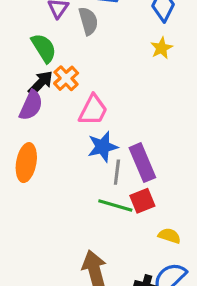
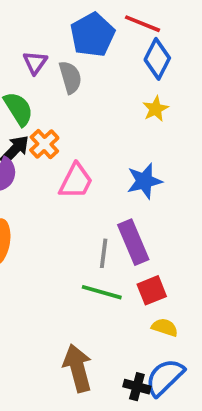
blue star: (103, 147) -> (144, 181), moved
red square: (142, 201) -> (152, 290), moved

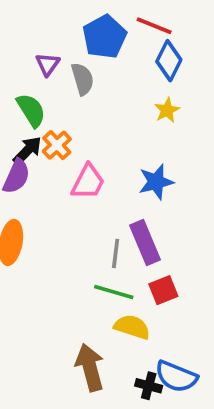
yellow semicircle: (165, 327) -> (132, 327), moved, size x1.4
blue semicircle: (165, 377) -> (176, 377), turned -114

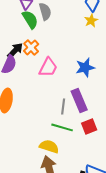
green semicircle: (31, 110) -> (30, 19), moved
yellow star: (167, 110) -> (91, 20), moved
yellow semicircle: (132, 327) -> (49, 146), moved

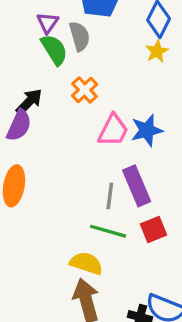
orange cross: (31, 47) -> (85, 90), moved
pink trapezoid: (48, 67) -> (113, 130), moved

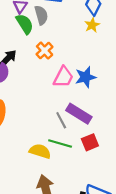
purple rectangle: (137, 186) -> (79, 114), turned -35
gray line: (110, 196) -> (61, 120), turned -35
yellow semicircle: (86, 263) -> (40, 151), moved

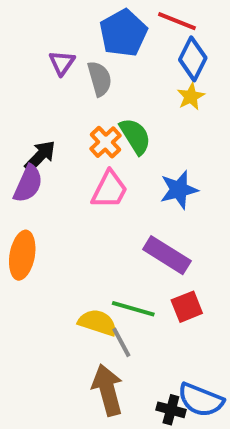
green semicircle: (25, 24) -> (135, 136), moved
pink trapezoid: (63, 77) -> (109, 190), moved
gray line: (61, 120) -> (121, 342), moved

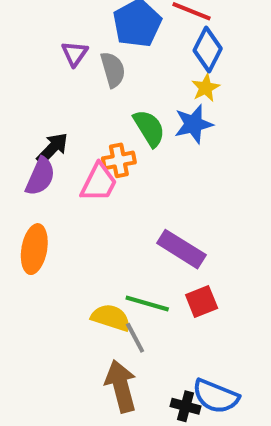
orange cross: (106, 142) -> (119, 160), moved, turned 32
pink trapezoid: (109, 190) -> (99, 183), moved
blue star: (179, 190) -> (194, 124), moved

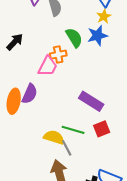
black arrow: (52, 148) -> (15, 42), moved
purple semicircle: (40, 176) -> (30, 94), moved

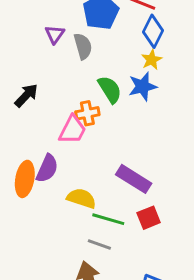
yellow semicircle: (54, 137) -> (81, 198), moved
gray line: (67, 148) -> (99, 245), turned -42

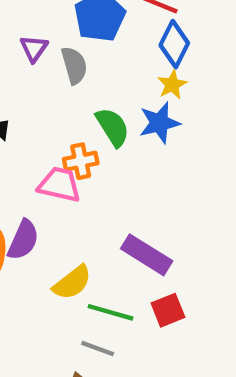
pink trapezoid: (72, 130) -> (59, 185), turned -104
yellow semicircle: (81, 198) -> (72, 283), turned 124

